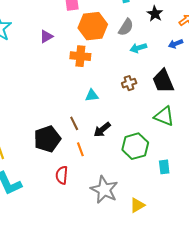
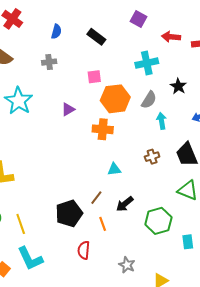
cyan arrow: (138, 48) -> (162, 121), turned 98
brown line: (74, 123) -> (96, 198), turned 64
gray star: (104, 190) -> (127, 265), size x0.6

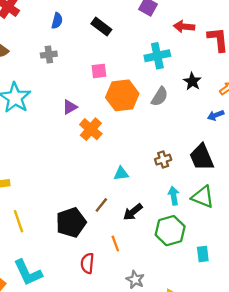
cyan arrow: (162, 121) -> (174, 196), moved
orange cross: (103, 129) -> (91, 129), moved, turned 36
yellow line: (21, 224) -> (19, 221), moved
orange line: (103, 224) -> (115, 243), moved

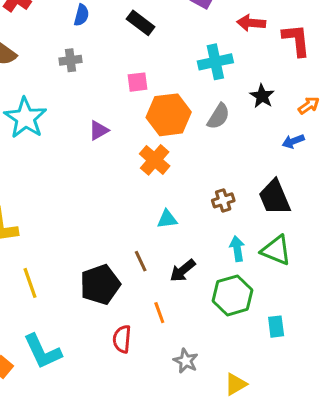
orange cross: (91, 129) -> (155, 160), moved
brown line: (101, 205) -> (141, 261), turned -63

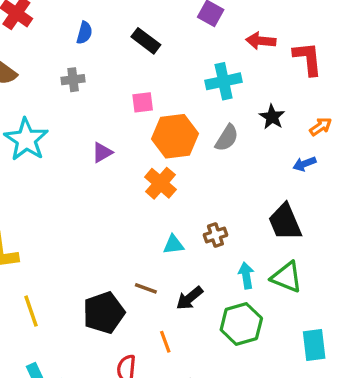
brown cross: (223, 200) -> (215, 235), moved
brown line: (141, 261) -> (146, 288), turned -45
cyan rectangle: (276, 327) -> (314, 345), moved, size x1.4

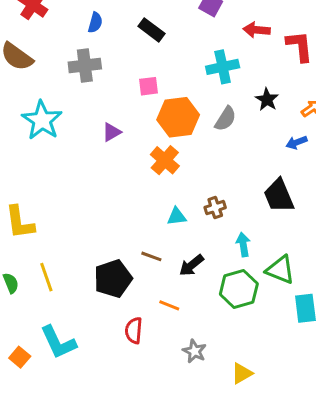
gray cross: (73, 80) -> (85, 65), size x1.5
green triangle: (287, 277) -> (280, 270), moved
orange line: (165, 342) -> (169, 305), turned -48

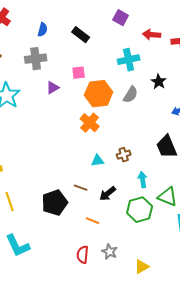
purple triangle: (112, 132) -> (53, 88), moved
red semicircle: (134, 330) -> (83, 255), moved

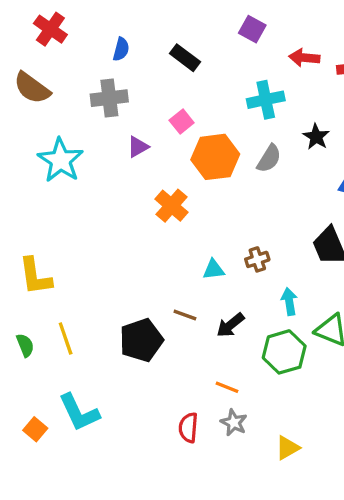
pink square: (79, 73) -> (182, 122), turned -32
orange cross: (90, 123) -> (172, 206), moved
orange line: (93, 221) -> (227, 387), moved

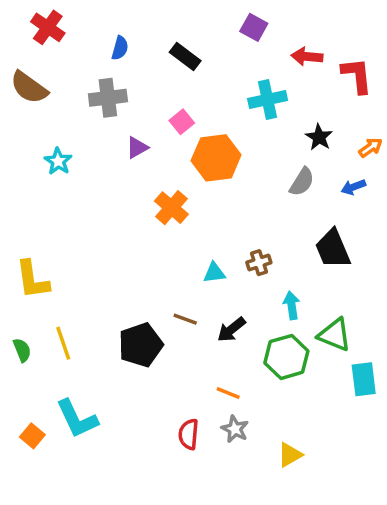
gray semicircle: (269, 159) -> (302, 182), moved
cyan star: (61, 160) -> (58, 161), size x0.6

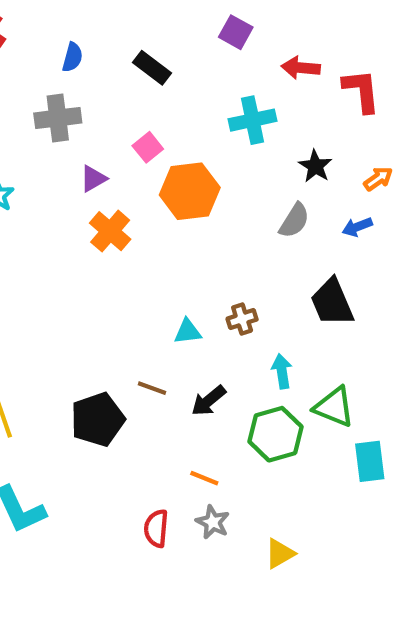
orange cross: (171, 208) -> (110, 231), moved

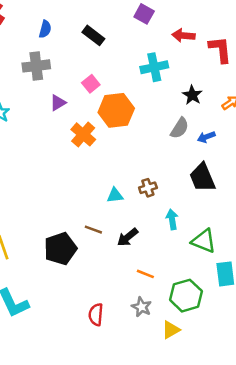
blue arrow: (357, 227) -> (206, 137), moved
orange cross: (110, 231) -> (83, 134), moved
green hexagon: (276, 434) -> (186, 296), moved
orange line: (204, 478) -> (145, 274), moved
gray star: (213, 522) -> (142, 307), moved

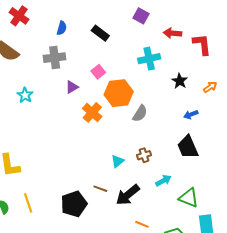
gray semicircle: (180, 128) -> (140, 113), moved
cyan triangle: (115, 195) -> (118, 161), turned -32
cyan arrow: (172, 219) -> (163, 181), turned 70
black arrow: (128, 237) -> (128, 195), size x1.4

